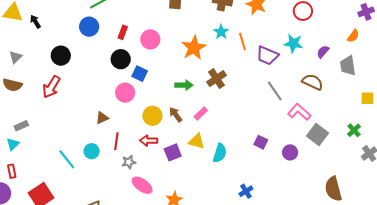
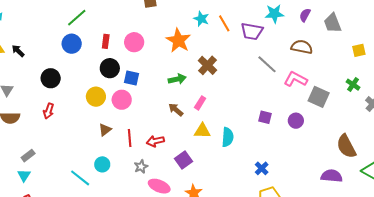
red arrow: (51, 87) -> (49, 111), size x0.7
yellow circle: (152, 116) -> (96, 97), moved
red line: (116, 141) -> (130, 138), moved
purple square: (173, 152) -> (184, 160), moved

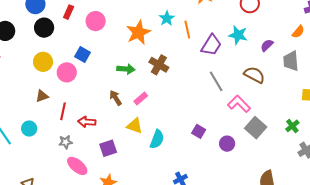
purple trapezoid: (252, 31) -> (211, 45), turned -85
brown cross: (207, 65) -> (159, 65), turned -30
black circle: (110, 68) -> (44, 28), moved

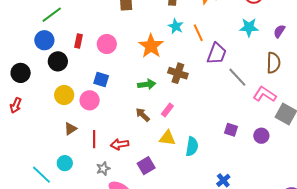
purple trapezoid: (211, 45) -> (217, 54), moved
brown semicircle: (254, 75) -> (273, 63), turned 75

